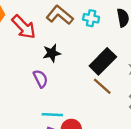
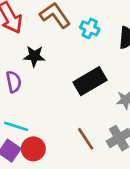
brown line: (102, 86) -> (86, 139), moved

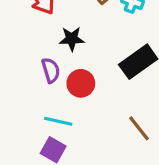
red circle: (33, 149) -> (81, 83), moved

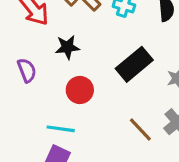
purple semicircle: (51, 70) -> (27, 70), moved

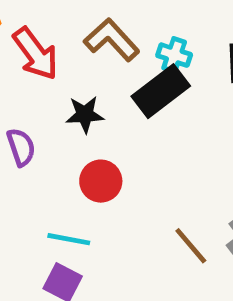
black rectangle: (134, 64) -> (161, 91), moved

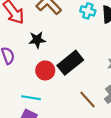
cyan cross: (174, 55) -> (88, 11), moved
black rectangle: (161, 91) -> (70, 63), moved

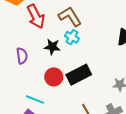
cyan cross: (88, 11) -> (72, 37), moved

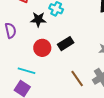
black rectangle: (79, 75) -> (66, 44), size x0.7

